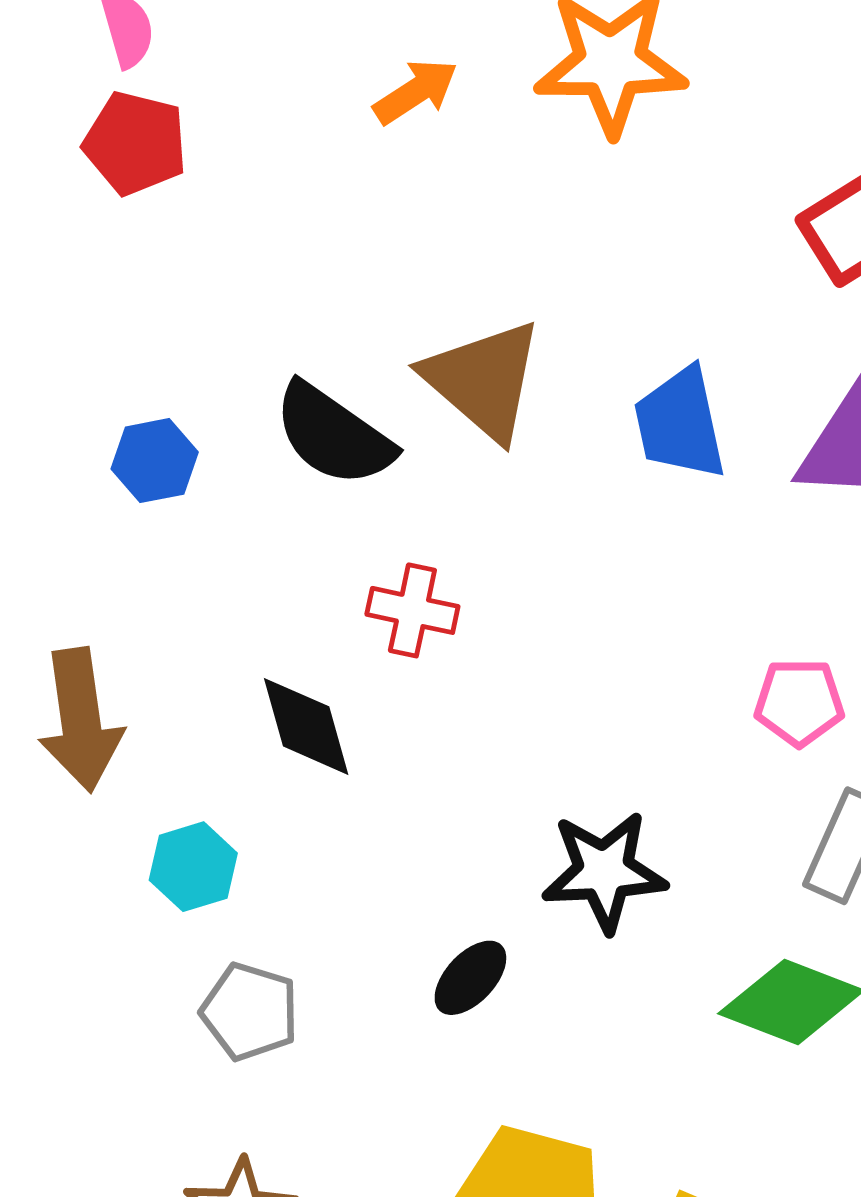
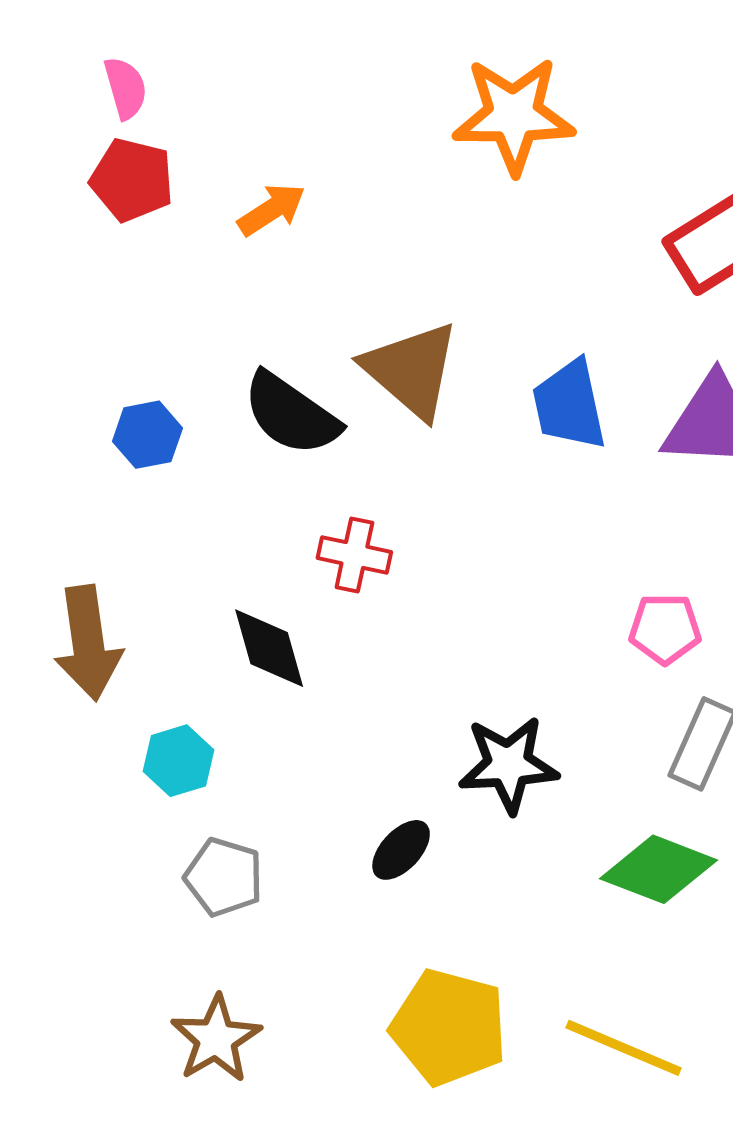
orange arrow: (416, 92) -> (272, 210), moved

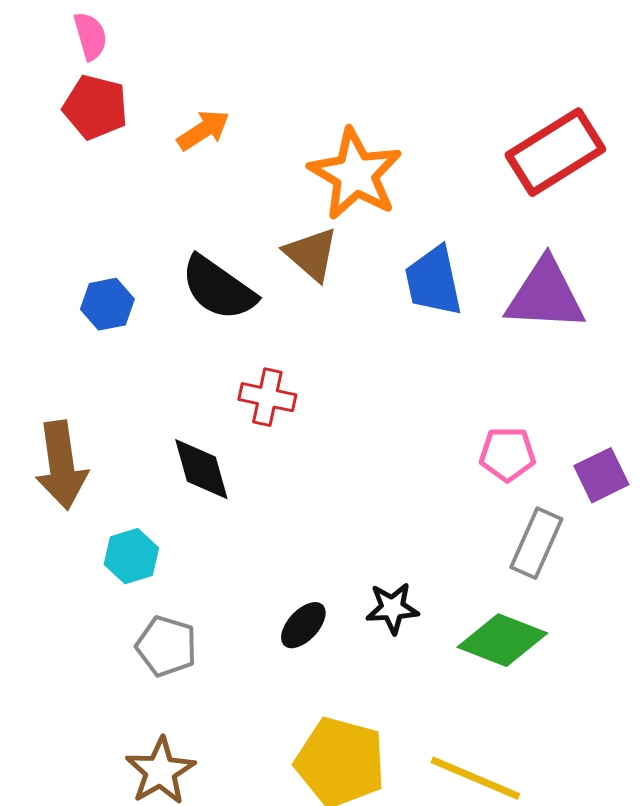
orange star: (514, 115) -> (355, 174), moved, turned 30
brown triangle: (411, 370) -> (311, 254), size x0.7
black star: (508, 765) -> (392, 608), moved, size x0.7

